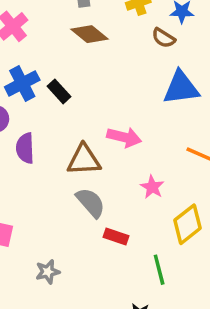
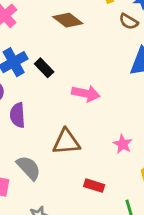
pink arrow: (124, 137) -> (86, 94), moved
brown triangle: (84, 160) -> (66, 142), moved
gray semicircle: (91, 203) -> (29, 168), moved

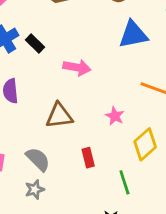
gray semicircle: (29, 168) -> (38, 159), moved
red rectangle: (94, 186) -> (88, 158), turned 60

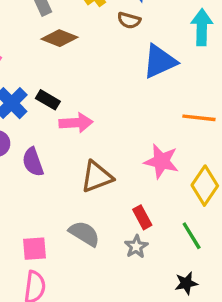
pink arrow: (77, 67) -> (76, 123), moved
pink star: (115, 116) -> (161, 161), size x1.5
gray star: (35, 189) -> (136, 247), moved

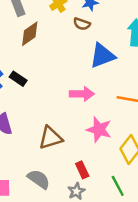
brown diamond: (60, 38) -> (30, 34), turned -60
pink arrow: (76, 123) -> (82, 94), moved

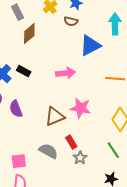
pink arrow: (82, 94) -> (66, 73), moved
pink star: (99, 129) -> (81, 108), moved
red rectangle: (82, 170) -> (71, 142), moved

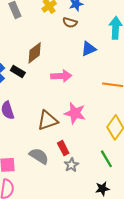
brown diamond: (29, 34) -> (35, 53), moved
blue triangle: (90, 45) -> (89, 49), size x0.7

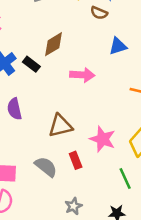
pink star: (75, 113) -> (103, 139), moved
gray star: (71, 165) -> (73, 206), moved

